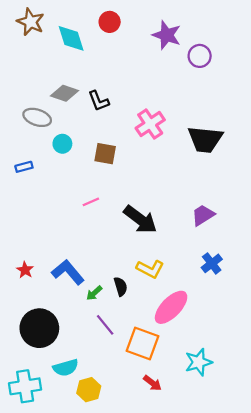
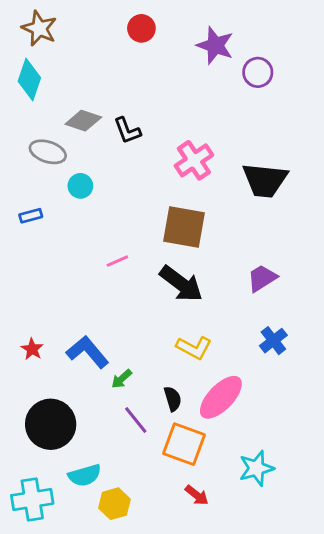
cyan diamond: (71, 38) -> (29, 79), moved, turned 36
brown square: (105, 154) -> (184, 227), moved, size x1.5
black semicircle: (121, 286) -> (173, 399), moved

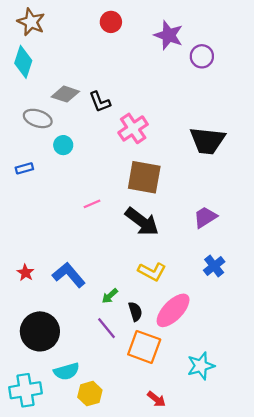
pink cross: (194, 160) -> (133, 128), moved
green arrow: (122, 379) -> (110, 296), moved
red arrow: (197, 495) -> (156, 399), moved

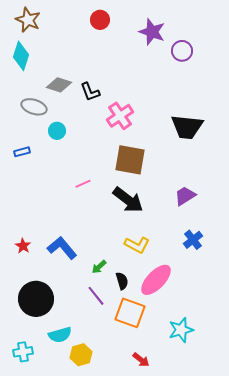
cyan cross: (25, 390) -> (23, 352), size x0.7

